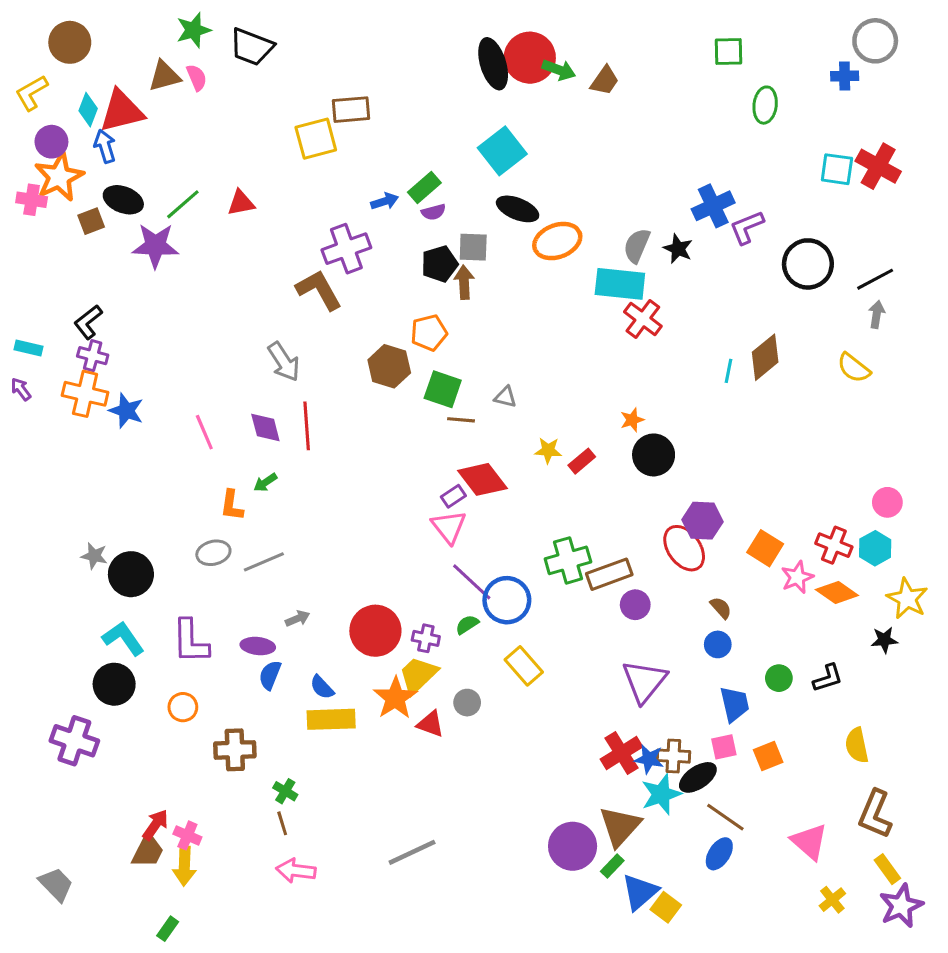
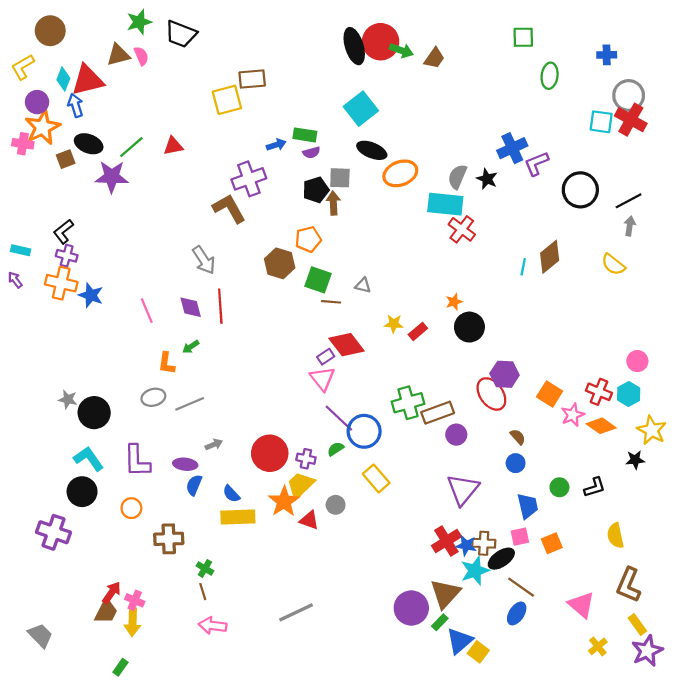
gray circle: (875, 41) -> (629, 95), moved
green rectangle: (424, 188) -> (305, 135), turned 50

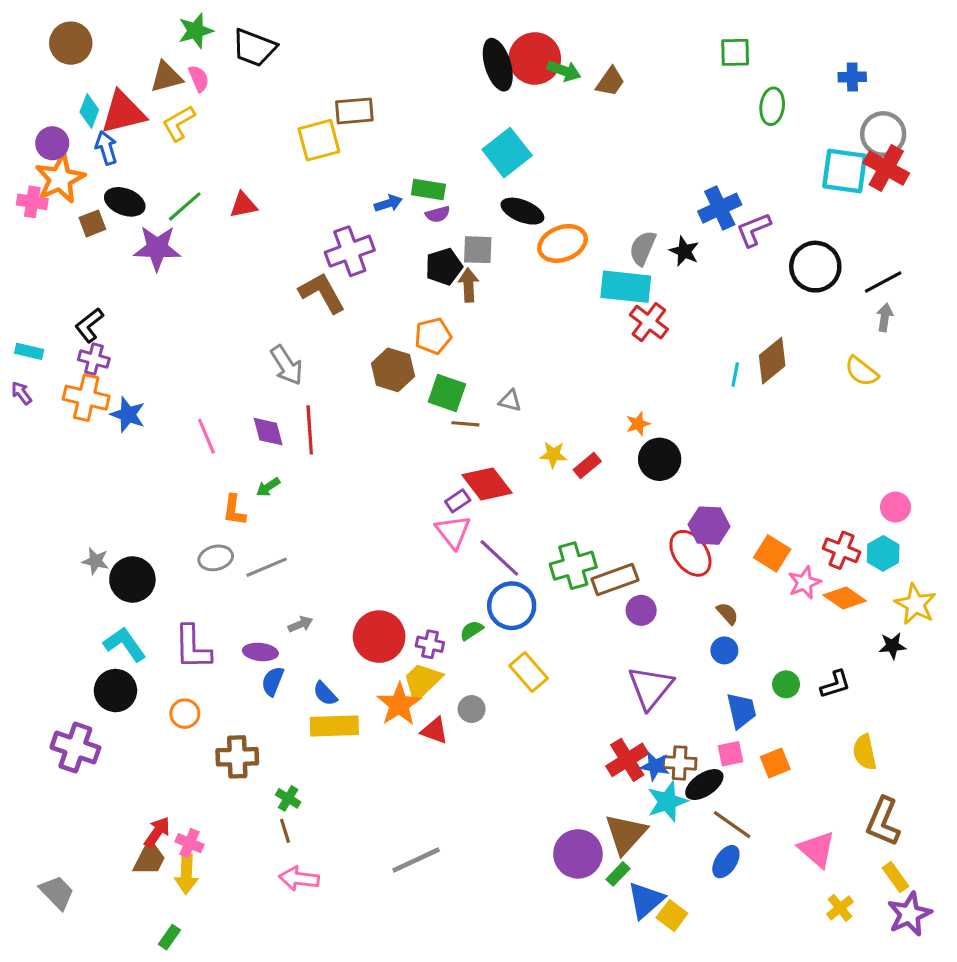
yellow L-shape: (23, 67) -> (179, 123), moved
cyan square: (601, 122) -> (845, 171), size x1.4
purple line: (339, 418) -> (499, 558), moved

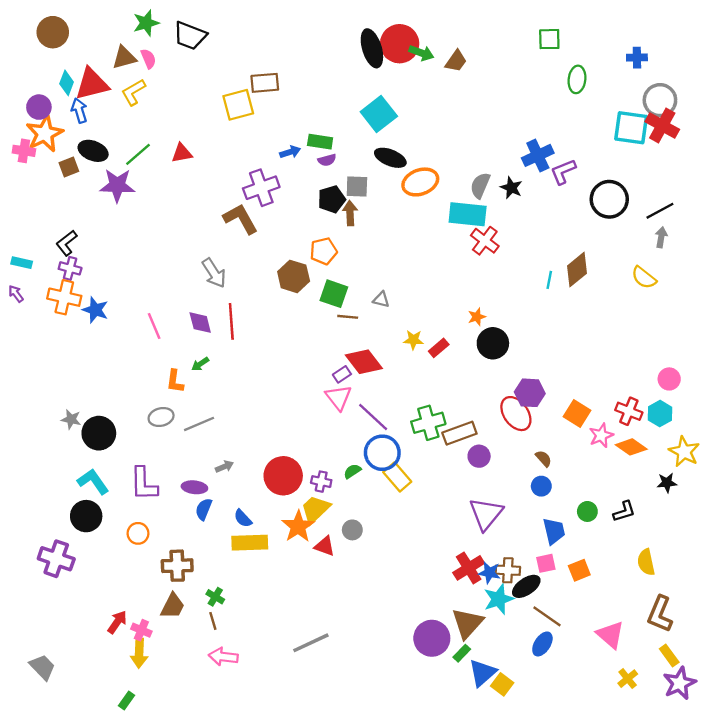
yellow rectangle: (529, 672) -> (397, 477), moved
brown trapezoid: (149, 859) -> (173, 606), moved

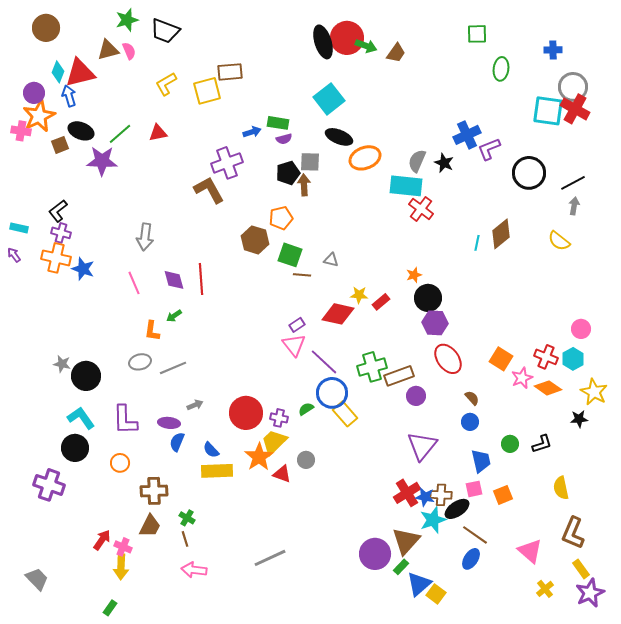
yellow L-shape: (133, 92) -> (166, 84), moved
gray arrow: (214, 273) -> (145, 237), moved, turned 40
red diamond: (364, 362) -> (338, 314), moved, turned -40
purple hexagon: (530, 393) -> (435, 323), moved

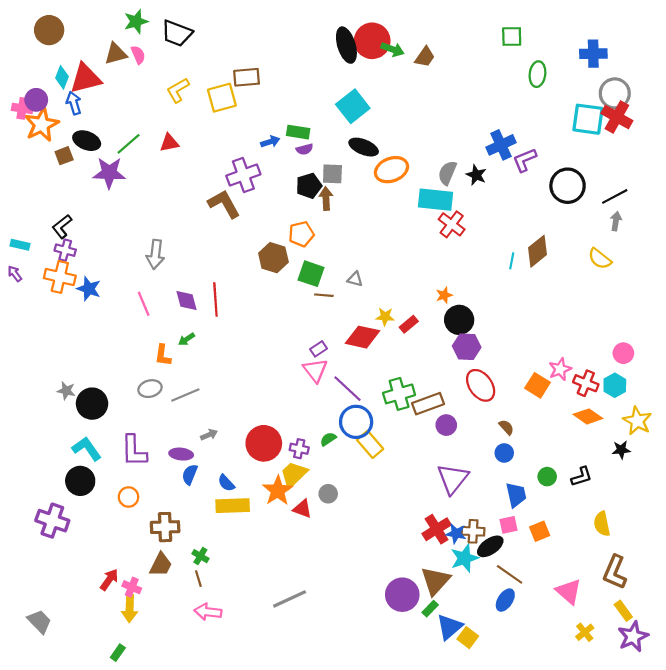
blue cross: (553, 50) -> (593, 54), size x1.4
pink cross: (21, 131) -> (22, 108), moved
pink star: (522, 378) -> (560, 369), moved

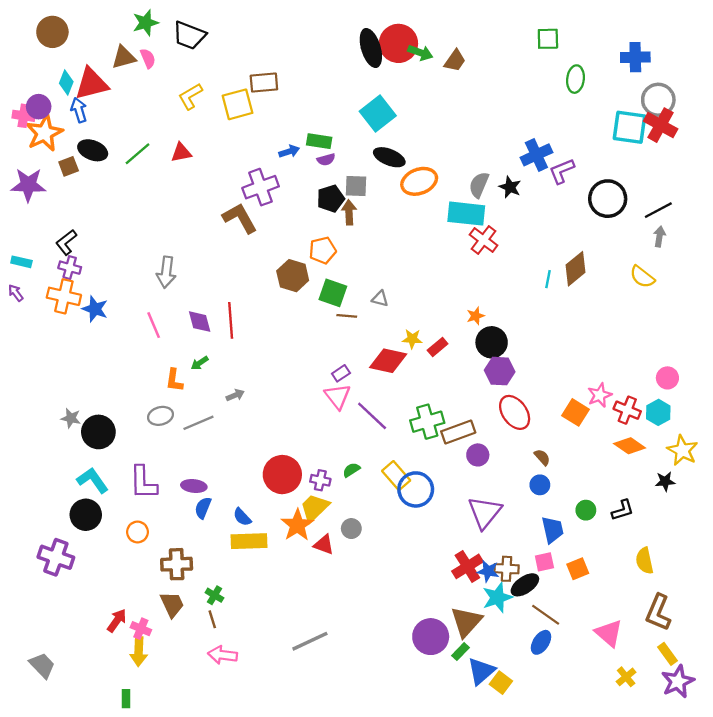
purple star: (109, 173) -> (28, 185), moved
blue circle: (356, 422) -> (416, 489), moved
gray arrow: (209, 435) -> (235, 395), moved
brown trapezoid: (161, 565) -> (172, 604), turned -52
green rectangle: (118, 653) -> (126, 699), turned -35

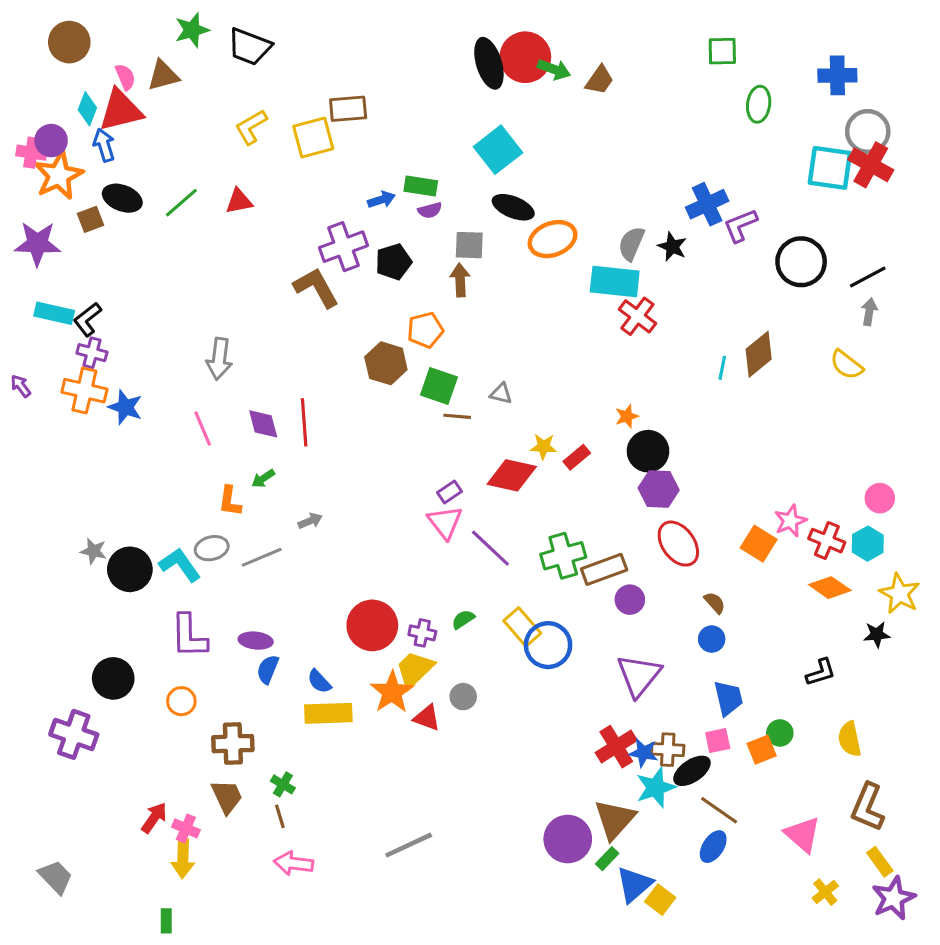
pink semicircle: (148, 58) -> (125, 77), moved
black pentagon: (331, 199) -> (393, 262), moved
cyan rectangle: (21, 262) -> (54, 313), moved, size x1.4
cyan L-shape: (93, 480) -> (180, 565), moved
green circle: (586, 510) -> (780, 733), moved

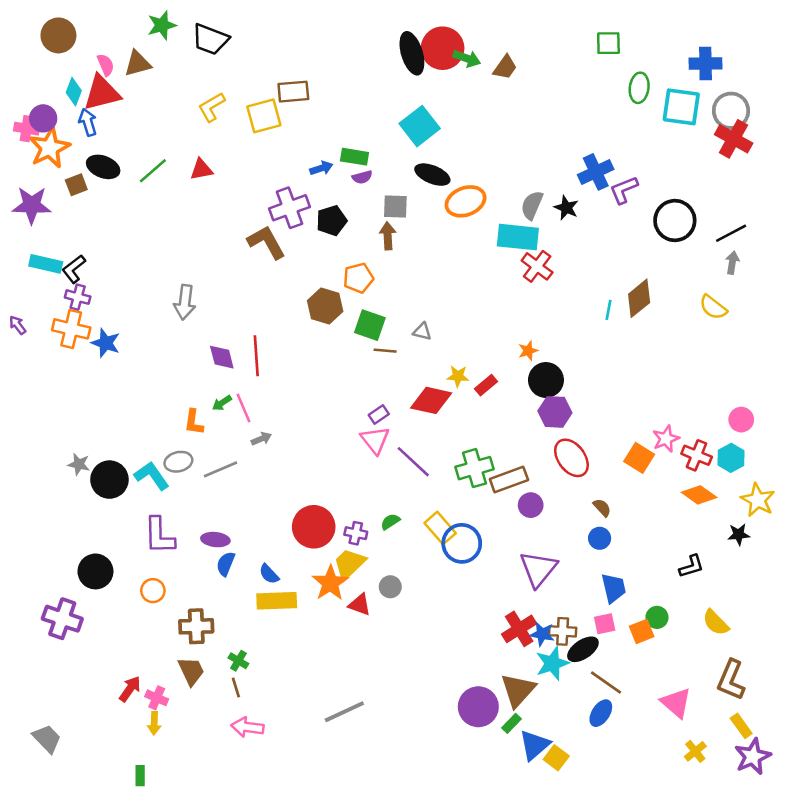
cyan square: (830, 168) -> (681, 107), moved
pink line: (203, 428) -> (243, 408), moved
yellow semicircle: (850, 739) -> (716, 622), turned -32
yellow arrow: (183, 859) -> (154, 723), size x0.7

